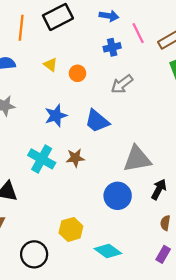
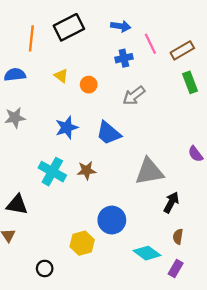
blue circle: (118, 196) -> (112, 220), moved
cyan diamond: (108, 251) -> (147, 253), moved
black circle: (34, 254) -> (45, 268), size x0.6

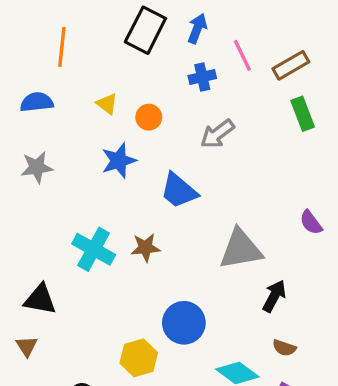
blue arrow: (121, 26) -> (197, 29), turned -78
black rectangle: (69, 27) -> (145, 30), moved, turned -36
blue star: (67, 128) -> (119, 161), moved
brown semicircle: (178, 237) -> (284, 348), turned -80

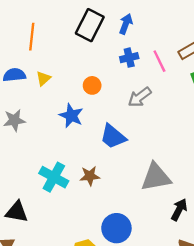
pink line: (242, 55) -> (159, 61), moved
yellow triangle: (107, 104) -> (43, 78), moved, turned 42
blue star: (119, 161) -> (71, 116), turned -30

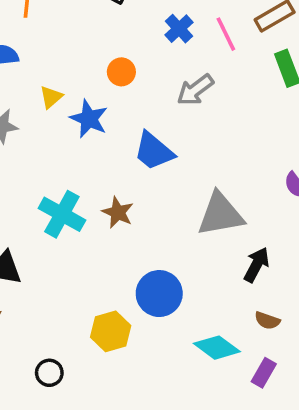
blue cross: (129, 58) -> (179, 29), turned -30
yellow triangle: (43, 78) -> (51, 97), moved
brown star: (90, 176) -> (118, 212), turned 30

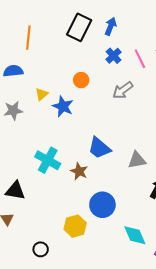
blue trapezoid: (154, 151) -> (99, 148), moved
brown star: (118, 212) -> (79, 171), moved
gray triangle: (220, 214) -> (137, 160), size x0.7
cyan diamond: (217, 348) -> (135, 235), turned 30

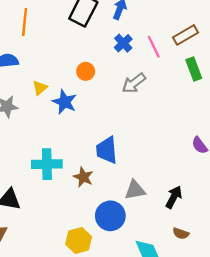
blue trapezoid: (99, 148) -> (107, 150), turned 45
cyan cross: (48, 160) -> (47, 164), turned -30
gray triangle: (137, 160) -> (135, 190), moved

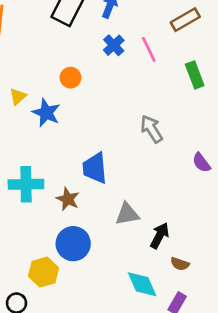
brown rectangle: (186, 35) -> (185, 20), moved
gray arrow: (134, 83) -> (151, 129), moved, turned 95
black arrow: (174, 197) -> (160, 236), moved
blue circle: (110, 216) -> (73, 244), moved
yellow hexagon: (79, 241) -> (44, 272), moved

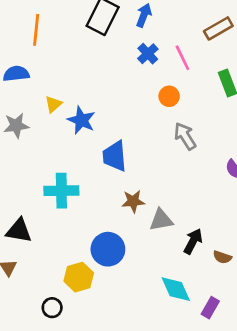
orange circle: (71, 78) -> (169, 96), moved
blue trapezoid: (95, 168) -> (115, 156), moved
brown star: (68, 199) -> (133, 201), moved, turned -30
brown semicircle: (180, 264) -> (222, 257), moved

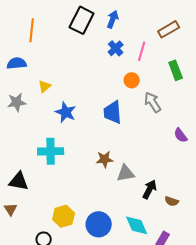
pink line: (182, 58) -> (142, 51), turned 42
blue star: (81, 120) -> (66, 112), moved
gray arrow: (185, 136) -> (153, 102), moved
blue trapezoid: (115, 156) -> (113, 112), moved
blue circle: (108, 249) -> (99, 224), moved

